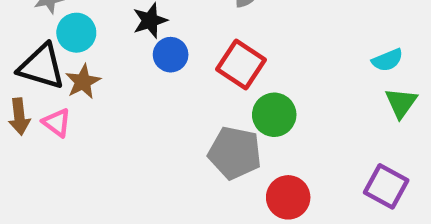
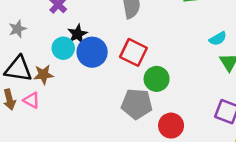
cyan circle: (76, 33) -> (63, 48), moved
blue circle: (171, 55) -> (92, 52), size x1.5
brown star: (83, 82) -> (43, 75), turned 30

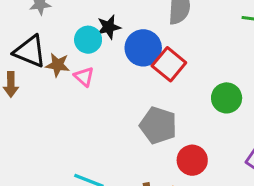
blue circle: (92, 52) -> (143, 48), moved
green circle: (157, 79) -> (227, 98), moved
pink triangle: (31, 100) -> (84, 77), moved

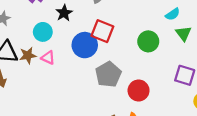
black star: (109, 27) -> (64, 13), moved
blue circle: (143, 48) -> (85, 45), moved
gray pentagon: (158, 125) -> (108, 74), turned -30

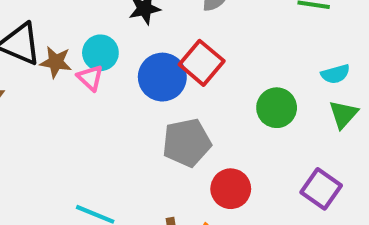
cyan circle: (43, 32) -> (100, 53), moved

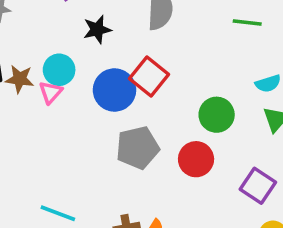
pink triangle: (90, 78) -> (51, 92), turned 30
red circle: (231, 189) -> (196, 159), moved

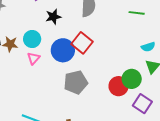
pink triangle: (51, 92) -> (33, 58), moved
green circle: (217, 115) -> (132, 79), moved
red circle: (196, 159) -> (119, 86), moved

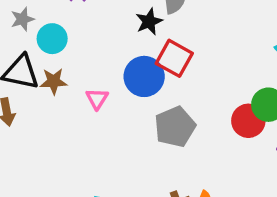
black star: (53, 17) -> (149, 22), moved
cyan circle: (32, 39) -> (52, 39), moved

